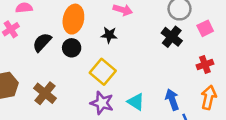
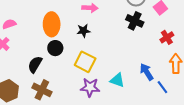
black semicircle: (42, 42) -> (35, 64), moved

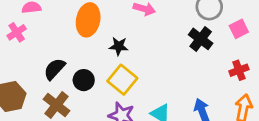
black star: (84, 31) -> (119, 46), moved
black circle: (55, 48) -> (84, 80), moved

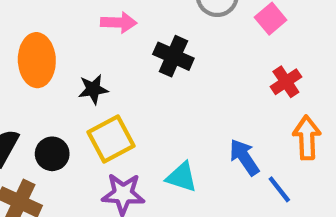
black cross: (201, 39) -> (173, 56), moved
yellow square: (122, 80) -> (111, 139), turned 36

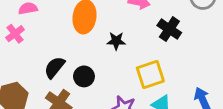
yellow square: (111, 139) -> (150, 74), moved

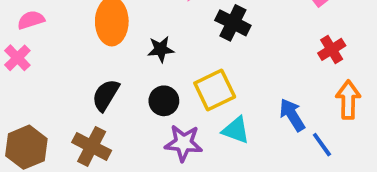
black semicircle: (54, 67) -> (106, 95), moved
black circle: (84, 76) -> (164, 101), moved

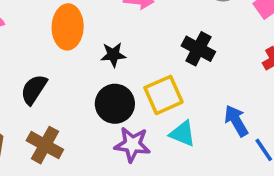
black cross: (233, 23) -> (198, 49), moved
black semicircle: (106, 95) -> (34, 89), moved
black circle: (164, 101) -> (115, 104), size x1.4

